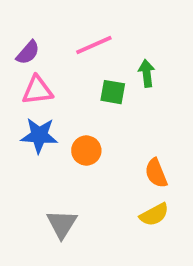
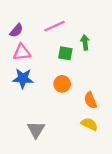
orange circle: (86, 151) -> (62, 84), moved
yellow semicircle: (154, 215) -> (89, 124), turned -126

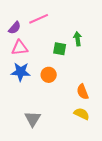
pink line: (54, 26) -> (39, 19), moved
orange circle: (62, 84) -> (49, 75), moved

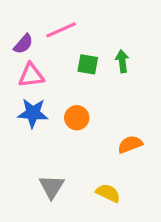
green square: (60, 49) -> (88, 64), moved
orange semicircle: (83, 92) -> (130, 144), turned 91
yellow semicircle: (82, 114) -> (108, 193), moved

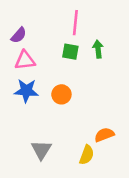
pink line: (61, 30) -> (75, 23), moved, turned -60
orange semicircle: (130, 144) -> (104, 135), moved
yellow semicircle: (108, 193) -> (87, 155), turned 84

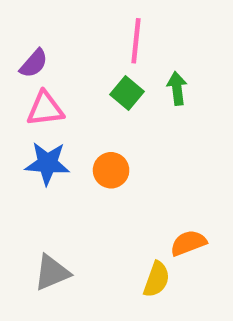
green square: (70, 52) -> (127, 93), turned 30
gray triangle: (41, 150) -> (52, 273), moved, turned 35

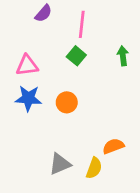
purple semicircle: (34, 63) -> (43, 13), moved
green arrow: (177, 88) -> (123, 56), moved
gray triangle: (52, 273) -> (60, 164), moved

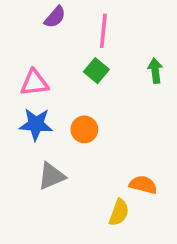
orange semicircle: (113, 146) -> (143, 185), turned 35
gray triangle: (60, 164) -> (51, 176), moved

